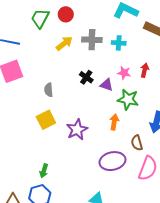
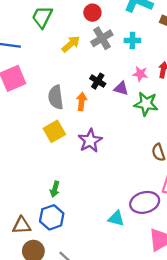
red circle: (66, 14) -> (92, 13), moved
gray cross: (92, 40) -> (102, 38), turned -30
gray semicircle: (49, 90) -> (56, 97), size x1.5
orange arrow: (114, 122) -> (82, 101), moved
purple ellipse: (112, 161) -> (145, 202), moved

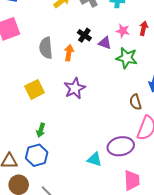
yellow square: (54, 131) -> (35, 89), moved

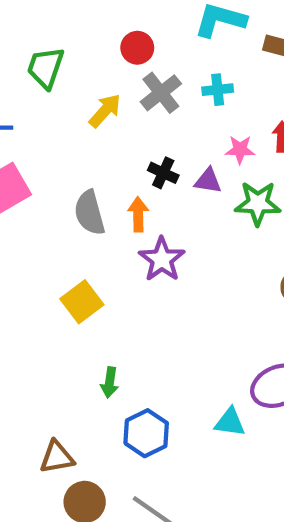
purple star: (75, 88) -> (162, 259), moved
blue hexagon: (37, 155) -> (146, 433), moved

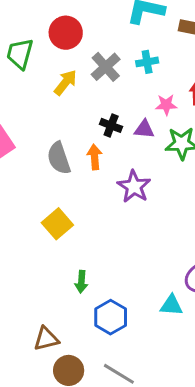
red circle: (137, 48) -> (66, 33), moved, size x1.4
purple star: (162, 259) -> (134, 187), moved

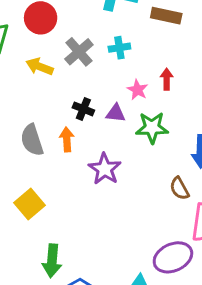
yellow arrow: (65, 83) -> (40, 67), turned -108
pink star: (166, 105) -> (137, 90), turned 30
green arrow: (81, 282) -> (52, 261), size x1.5

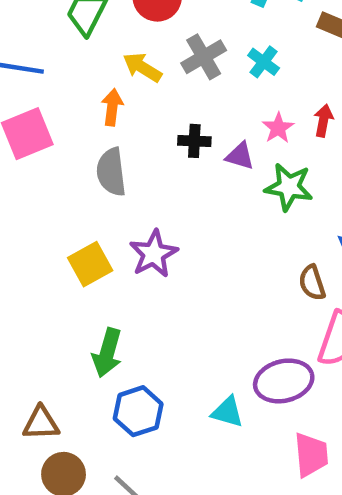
cyan cross: (119, 48) -> (264, 62), turned 35
black cross: (83, 109) -> (194, 141), turned -30
orange arrow: (67, 140) -> (112, 107), moved
purple star: (105, 169) -> (154, 254), moved

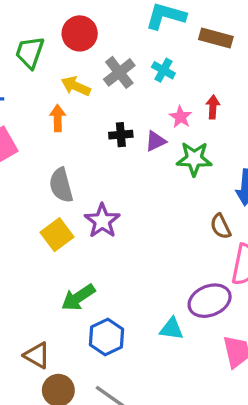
purple triangle: (240, 156) -> (156, 141), turned -35
gray semicircle: (111, 172) -> (61, 185), moved
green arrow: (107, 353) -> (78, 297), turned 48
brown triangle: (41, 423) -> (37, 355), turned 40

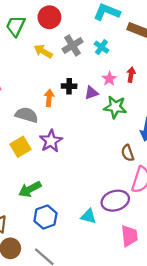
orange arrow: (58, 118) -> (49, 98), moved
gray semicircle: (61, 185) -> (27, 115), turned 115

